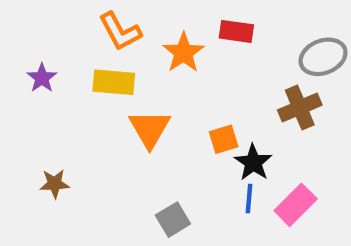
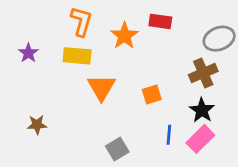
orange L-shape: (120, 31) -> (81, 21), turned -136
black star: (253, 163) -> (202, 110), moved

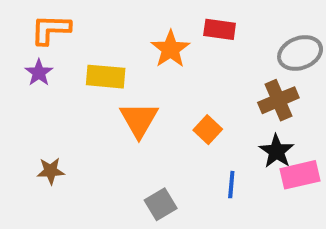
orange L-shape: (81, 21) -> (51, 29), moved, turned -104
orange square: (152, 95) -> (208, 130), turned -30
pink rectangle: (200, 139) -> (300, 175), moved, turned 32

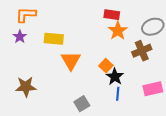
orange star: (170, 49) -> (118, 31), moved
black star: (276, 151) -> (115, 77), moved
brown star: (51, 171) -> (26, 87), size x1.5

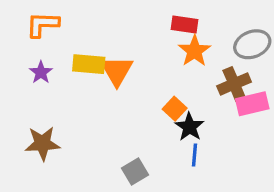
purple star: (20, 37) -> (41, 72), moved
orange triangle: (71, 61) -> (117, 71), moved
pink rectangle: (153, 89) -> (252, 104), moved

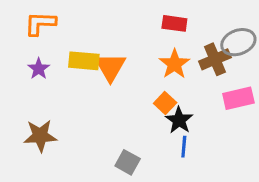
orange star: (194, 51) -> (174, 64), moved
brown cross: (234, 84) -> (215, 59), moved
gray square: (135, 171) -> (128, 162), turned -30

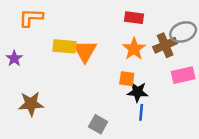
purple star: (39, 69) -> (14, 58), moved
orange square: (165, 103) -> (127, 79), turned -35
black star: (179, 120) -> (138, 92), turned -30

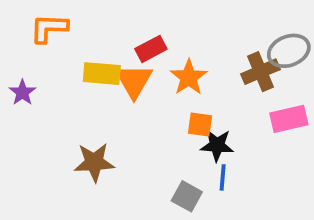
red rectangle: (134, 18) -> (151, 49), moved, turned -36
orange star: (134, 49) -> (189, 77), moved
brown star: (31, 104) -> (94, 162), moved
gray square: (98, 124) -> (187, 196), moved

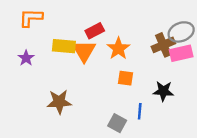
purple star: (22, 92) -> (26, 58), moved
pink rectangle: (289, 119) -> (181, 53), moved
black star: (217, 145) -> (163, 91), moved

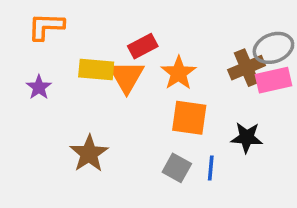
orange square: (125, 78) -> (189, 118), size x1.5
brown star: (59, 102) -> (89, 154), turned -30
gray square: (117, 123) -> (177, 168), moved

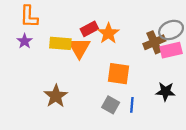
orange L-shape: (46, 26) -> (29, 17), turned -90
orange star: (179, 73) -> (108, 33), moved
purple star: (39, 87) -> (25, 41), moved
black star: (247, 137) -> (165, 91), moved

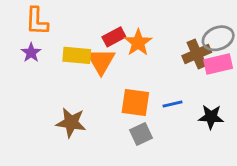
orange square: (118, 74) -> (135, 103), moved
brown star: (56, 96) -> (71, 123), turned -30
gray square: (111, 105) -> (141, 134), turned 36
blue line: (132, 105) -> (172, 104), moved, turned 72

